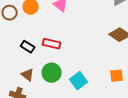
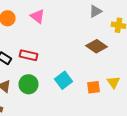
cyan square: (79, 81) -> (64, 80), moved

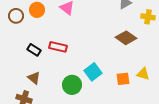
yellow triangle: (114, 82) -> (143, 74), turned -40
green circle: (28, 84) -> (72, 85), moved

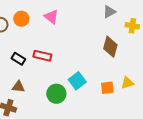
brown diamond: (126, 38) -> (110, 47), turned 70
yellow triangle: (143, 74) -> (127, 83), turned -32
brown triangle: (34, 78) -> (18, 87), turned -32

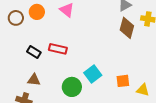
brown diamond: (110, 47) -> (127, 28), moved
yellow triangle: (127, 83) -> (143, 90), moved, turned 32

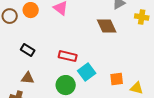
brown diamond: (127, 28) -> (107, 26), moved, turned -40
red rectangle: (58, 49) -> (68, 56), moved

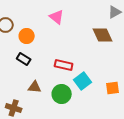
orange circle: (31, 10) -> (27, 36), moved
brown triangle: (28, 78) -> (35, 87), moved

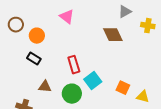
red rectangle: (64, 65) -> (74, 65), turned 60
orange square: (113, 88) -> (123, 88), turned 32

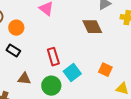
orange square: (123, 88) -> (105, 70), moved

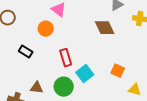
orange circle: (16, 28) -> (46, 29), moved
brown triangle: (24, 79) -> (37, 88), moved

